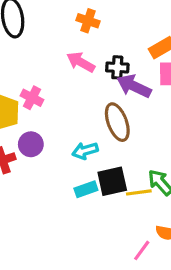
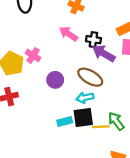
brown ellipse: (117, 122) -> (90, 77), turned -45
purple circle: (31, 144) -> (55, 80), moved
cyan arrow: (85, 151) -> (85, 98), moved

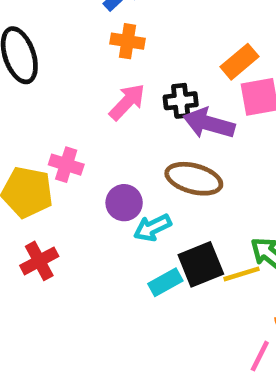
pink arrow: (69, 34) -> (127, 102), turned 114
cyan arrow: (85, 98) -> (152, 228), moved

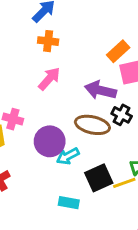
black cross: (181, 101) -> (122, 115), moved, turned 36
purple circle: (124, 203) -> (50, 141), size x1.4
cyan rectangle: (165, 282) -> (69, 203), moved, turned 42

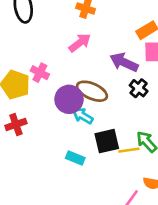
brown ellipse: (92, 125) -> (92, 91), moved
cyan arrow: (68, 156) -> (83, 116), turned 48

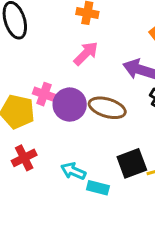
purple circle: (69, 99) -> (70, 105), moved
cyan arrow: (83, 116) -> (73, 171), moved

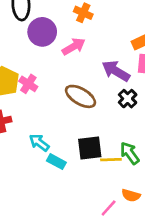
pink cross: (44, 94) -> (28, 84), moved
purple circle: (70, 105) -> (42, 32), moved

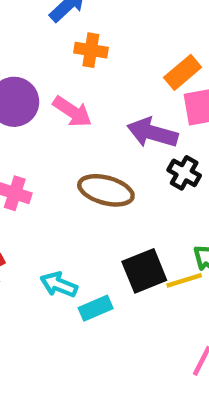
orange cross: (83, 13) -> (91, 50), moved
pink arrow: (74, 46) -> (72, 112), turned 80
cyan rectangle: (56, 162) -> (96, 308), turned -36

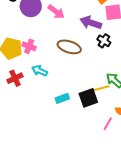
black square: (144, 271) -> (88, 98), moved
cyan arrow: (59, 285) -> (40, 71), moved

